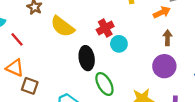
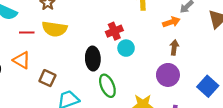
yellow semicircle: (62, 27) -> (55, 29), moved, turned -35
red line: (17, 39) -> (27, 33), turned -56
brown square: (30, 86) -> (47, 78), moved

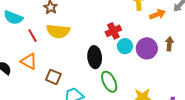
orange arrow: (171, 22) -> (157, 14), moved
red line: (27, 33) -> (33, 36), turned 64
purple circle: (168, 75) -> (147, 48), moved

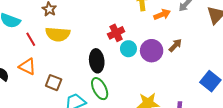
brown arrow: (169, 44) -> (175, 45), turned 40
green ellipse: (109, 82) -> (100, 89), moved

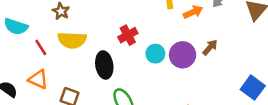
red cross: (116, 33) -> (128, 35), moved
black ellipse: (97, 61) -> (104, 65), moved

